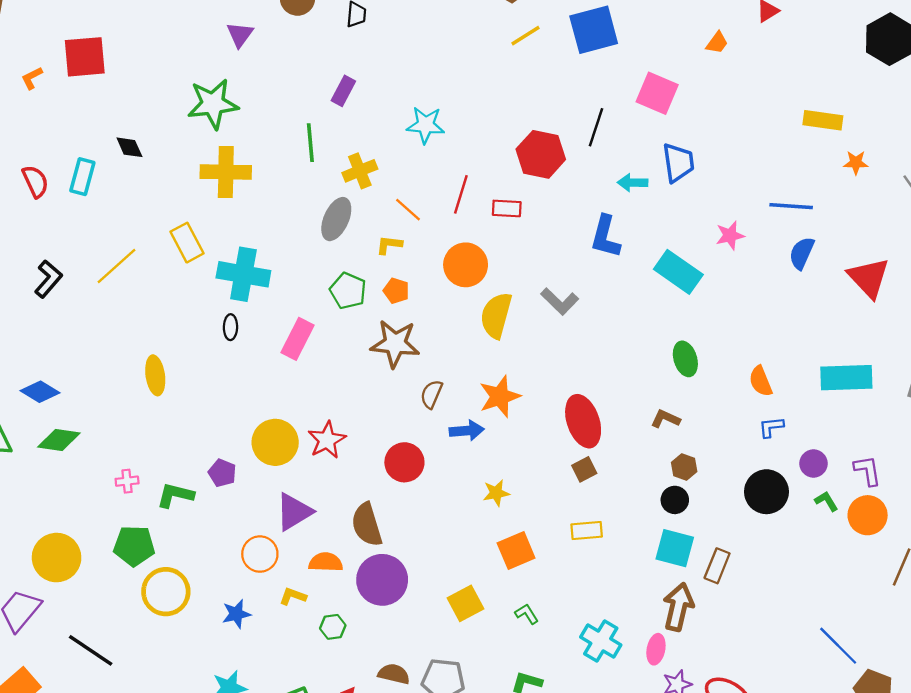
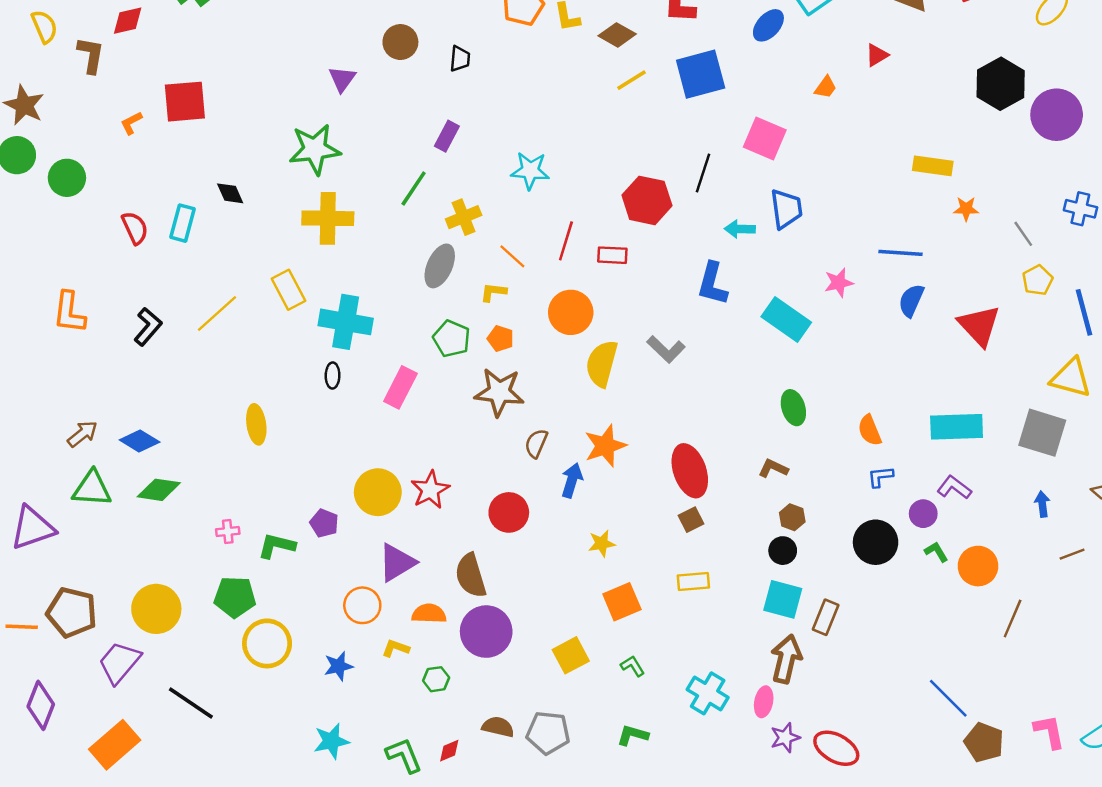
green line: (310, 143) -> (414, 189), turned 39
blue arrow: (467, 431) -> (572, 480), turned -68
purple L-shape: (868, 471) -> (954, 487), moved, turned -44

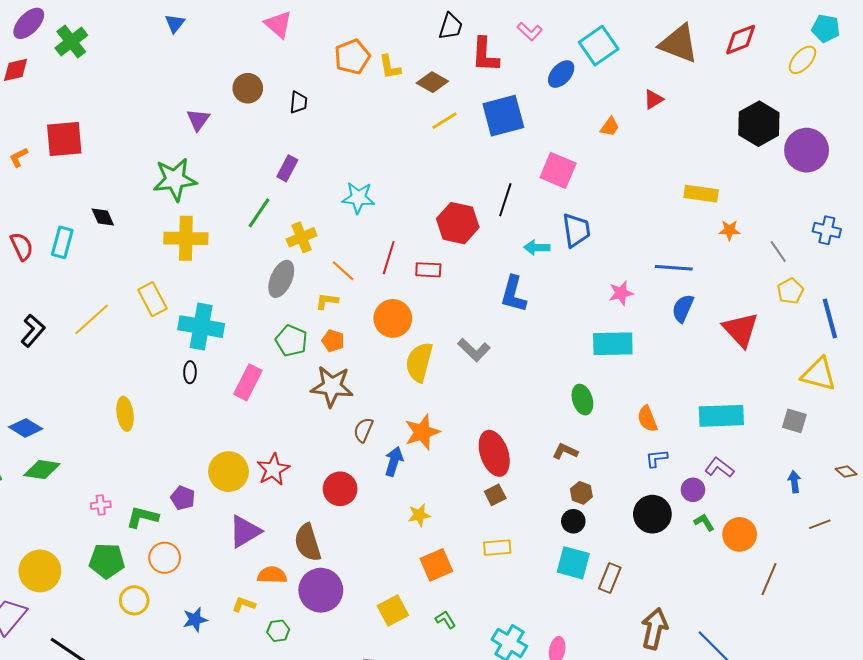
cyan rectangle: (786, 320) -> (613, 344), moved, turned -36
gray square: (1042, 433) -> (794, 421), size x0.6
orange circle: (362, 605) -> (165, 558), moved
yellow circle: (267, 643) -> (134, 600), size x0.7
brown arrow: (786, 659) -> (654, 629), moved

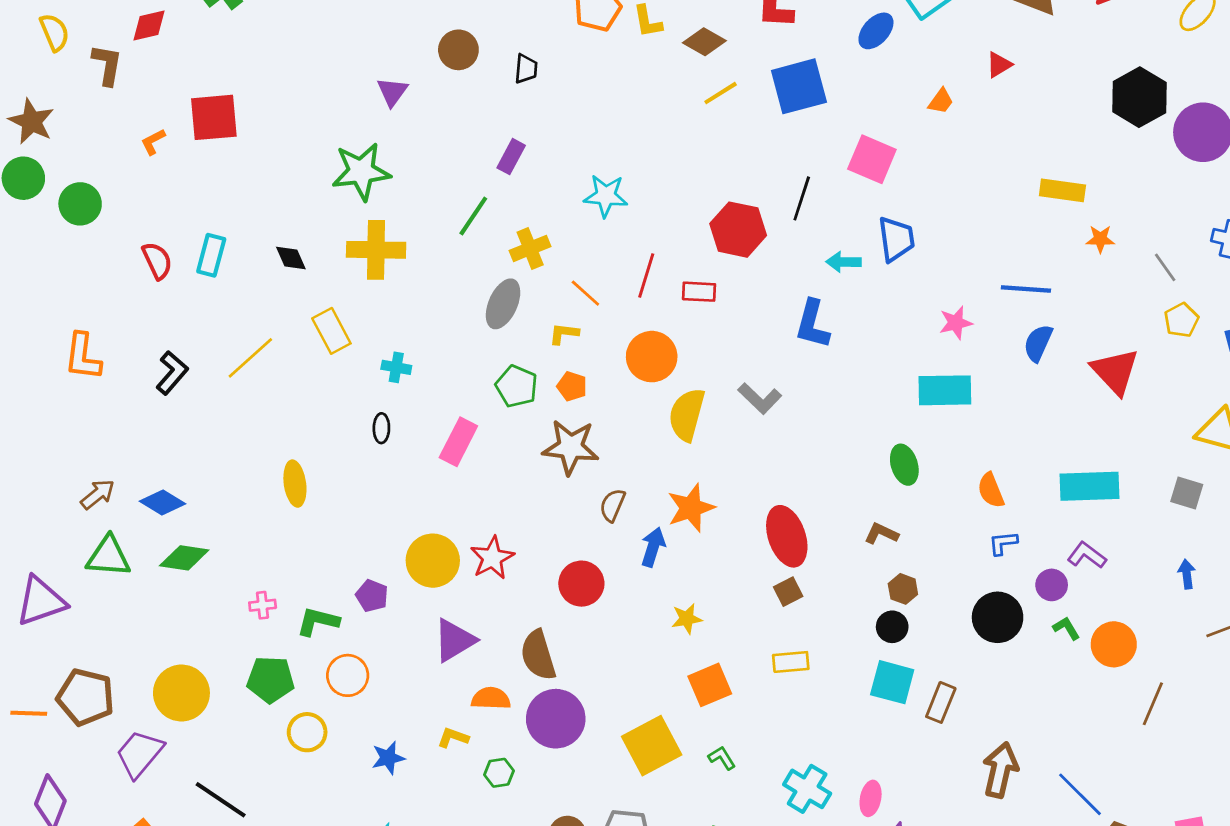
black diamond: (103, 217) -> (291, 258), moved
cyan cross: (201, 327) -> (396, 367), size x0.5
yellow square: (393, 610) -> (652, 746), size x1.4

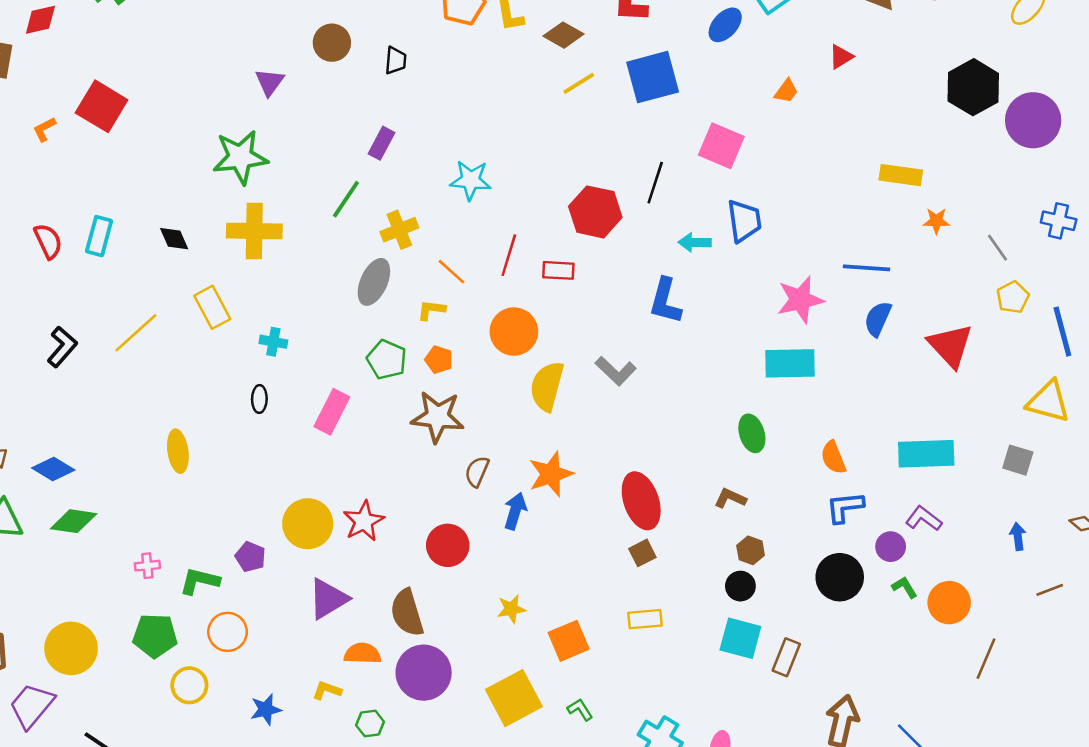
red square: (214, 117) -> (102, 106), turned 36
pink star: (956, 323) -> (800, 300), size x1.5
blue L-shape: (1003, 543) -> (845, 507), size x1.4
yellow star: (687, 619) -> (511, 609), moved

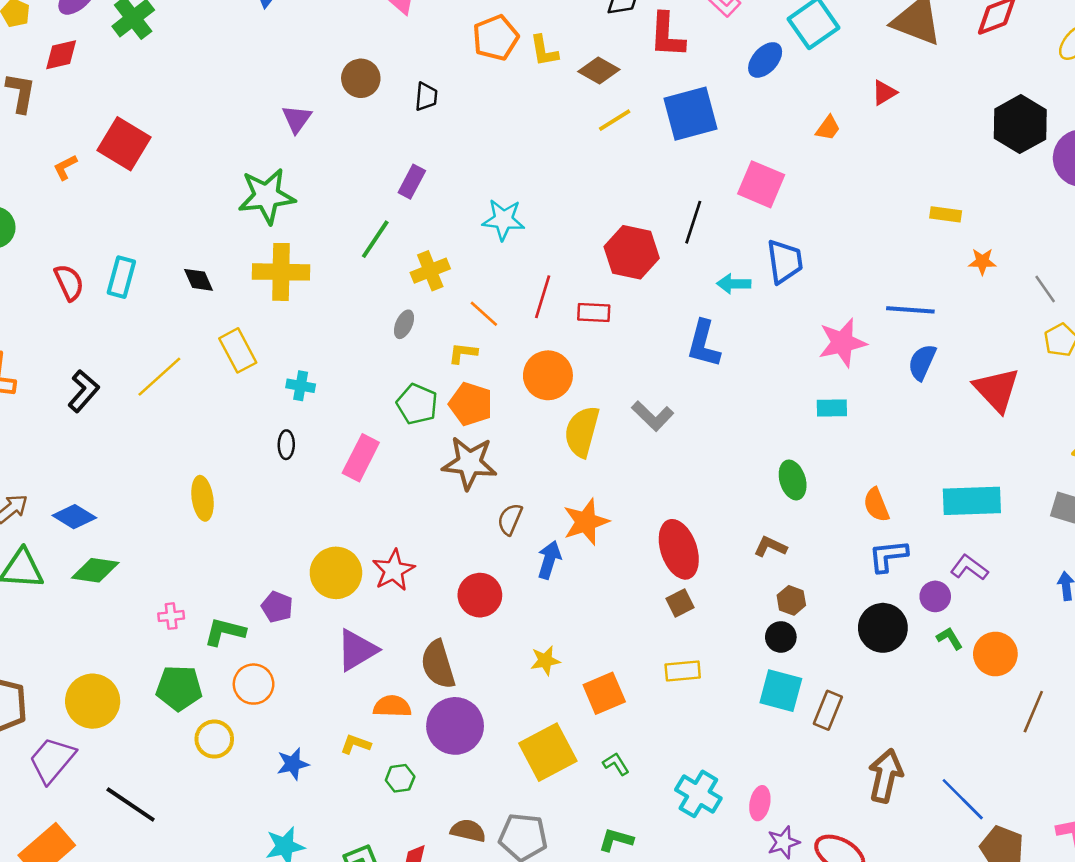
yellow rectangle: (901, 175) -> (946, 214), size x0.7
gray ellipse: (374, 282) -> (404, 324), size x0.6
orange pentagon: (439, 360) -> (471, 404), size x1.5
cyan rectangle: (790, 363) -> (832, 408), size x0.6

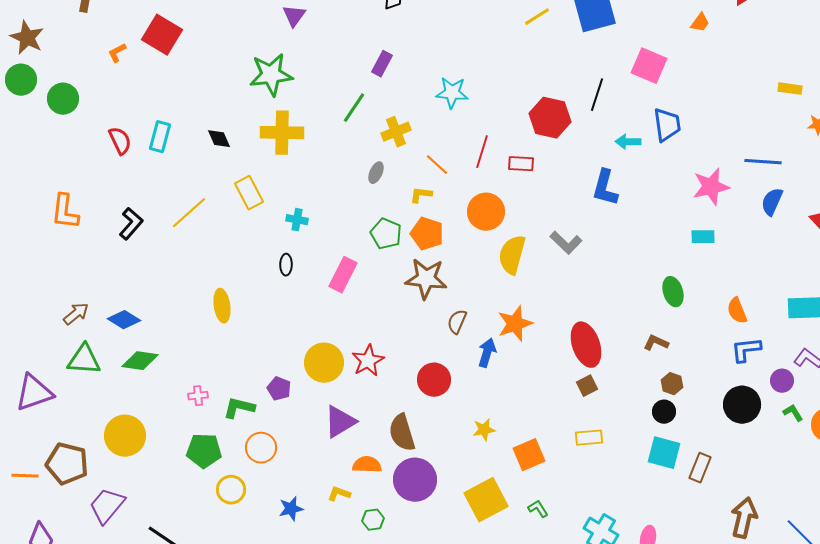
yellow circle: (93, 701) -> (125, 436), moved

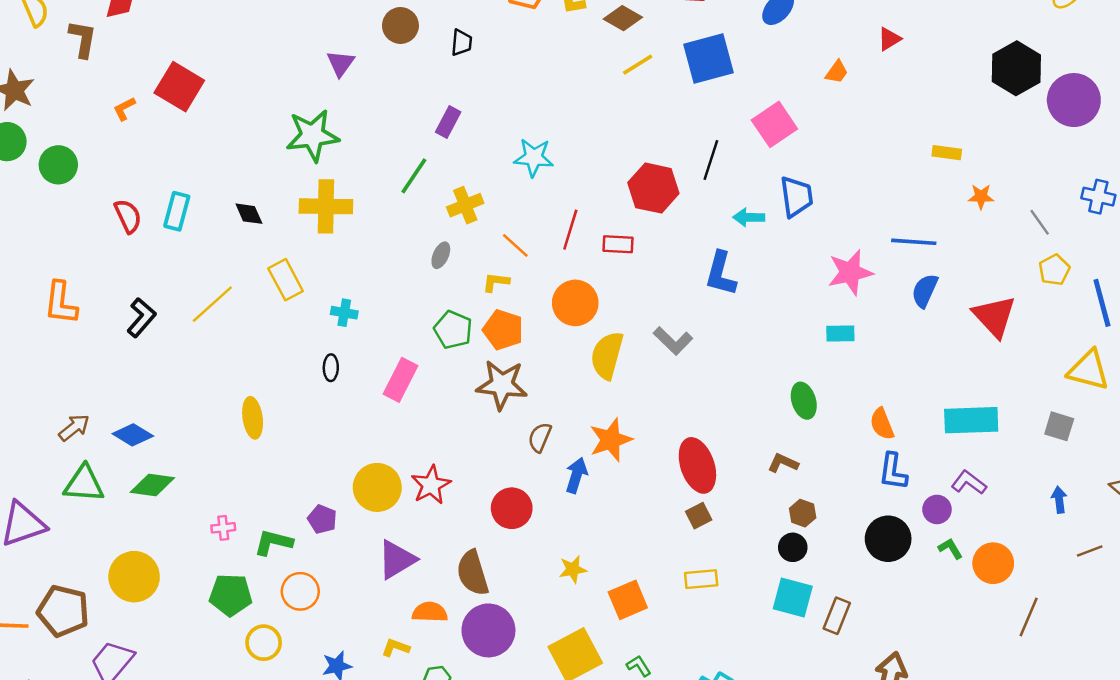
pink square: (649, 66) -> (774, 124), turned 33
blue L-shape: (746, 350) -> (893, 472), turned -76

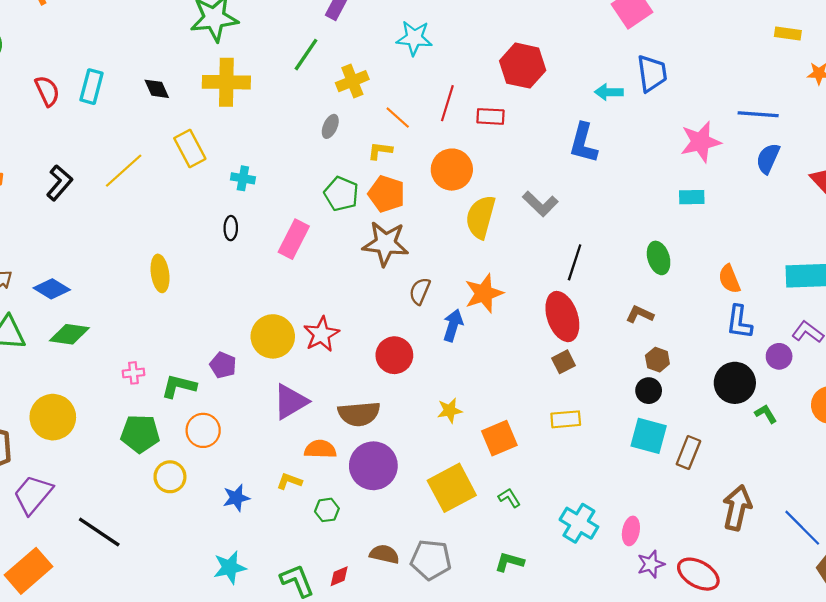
black line: (711, 160) -> (575, 262), moved
green L-shape: (950, 549) -> (766, 414), moved
brown semicircle: (473, 573) -> (359, 414), turned -78

